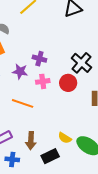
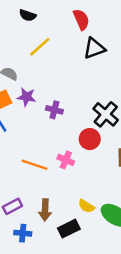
purple star: (20, 71) -> (27, 97), moved
pink cross: (43, 81) -> (66, 160), moved, turned 32

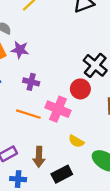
purple cross: (54, 110) -> (31, 82), moved
pink cross: (66, 160) -> (58, 109), size x1.5
yellow semicircle: (86, 206) -> (76, 141), moved

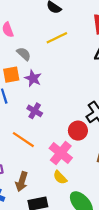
pink cross: (58, 109) -> (61, 153), moved

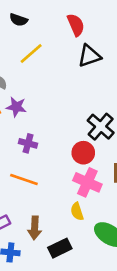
pink cross: (61, 153) -> (87, 182), moved
yellow semicircle: (60, 177) -> (77, 211), turned 40

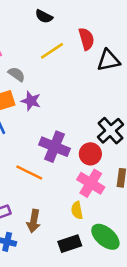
red semicircle: (76, 25) -> (86, 39), moved
purple cross: (28, 143) -> (54, 147), moved, size x1.6
black rectangle: (60, 248) -> (70, 244), moved

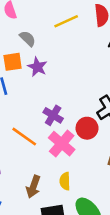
purple cross: (54, 147) -> (53, 115), size x0.7
pink cross: (91, 183) -> (62, 144), moved
brown arrow: (34, 221) -> (33, 187), moved

